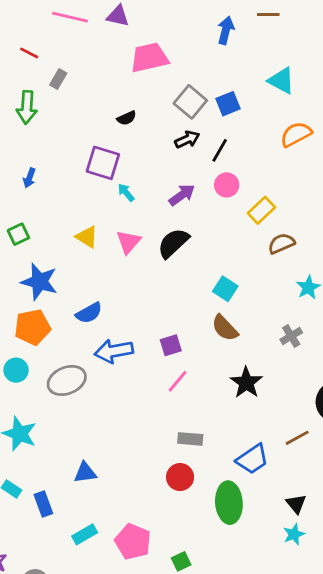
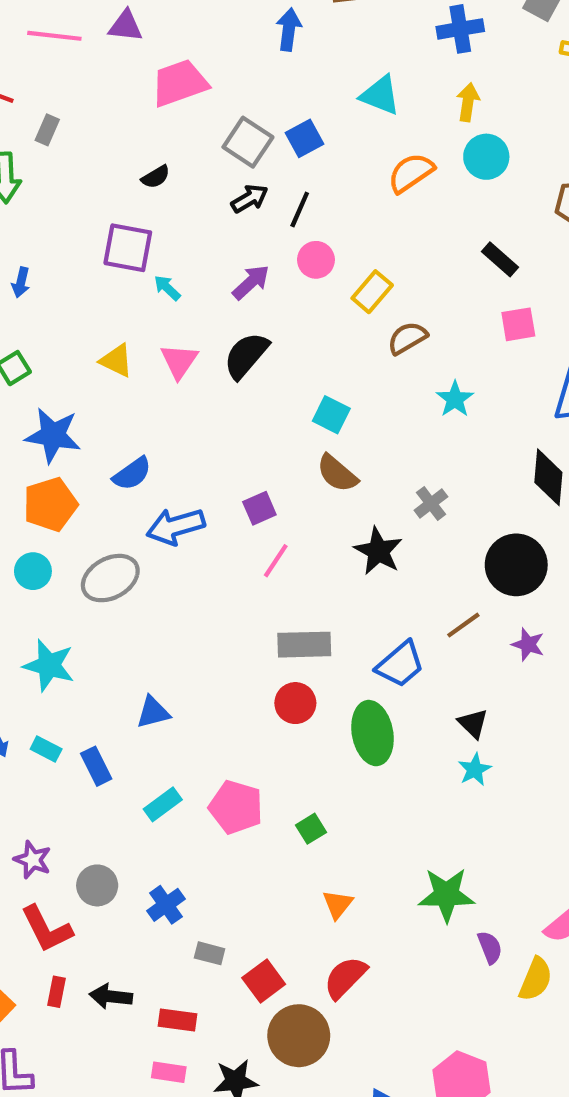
gray cross: (291, 336) -> (431, 503), moved
gray rectangle: (190, 439) -> (304, 645), size x1.4

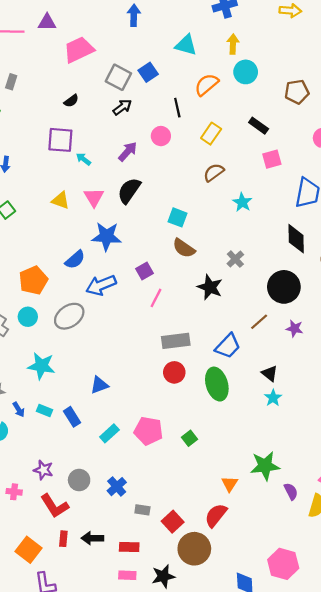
black line: (300, 209) -> (177, 108), moved, turned -30
yellow rectangle: (372, 292) -> (211, 134), moved
blue star: (53, 435) -> (107, 236), moved
orange triangle: (338, 904) -> (230, 484), moved

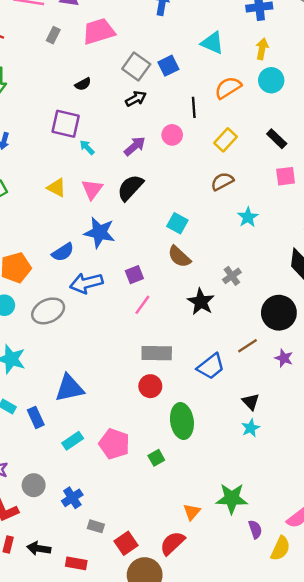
gray rectangle: (11, 82) -> (53, 35), moved
green ellipse: (217, 384) -> (182, 421), moved
blue triangle: (99, 385) -> (69, 388), size x1.5

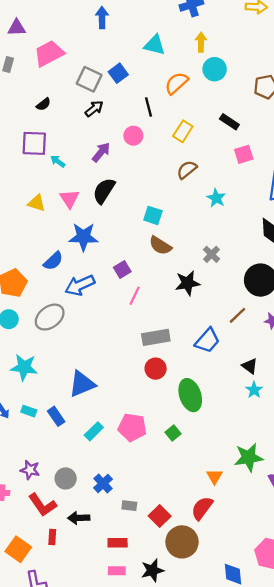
black star: (201, 302) -> (188, 283), turned -30
black arrow: (39, 548) -> (79, 518), moved

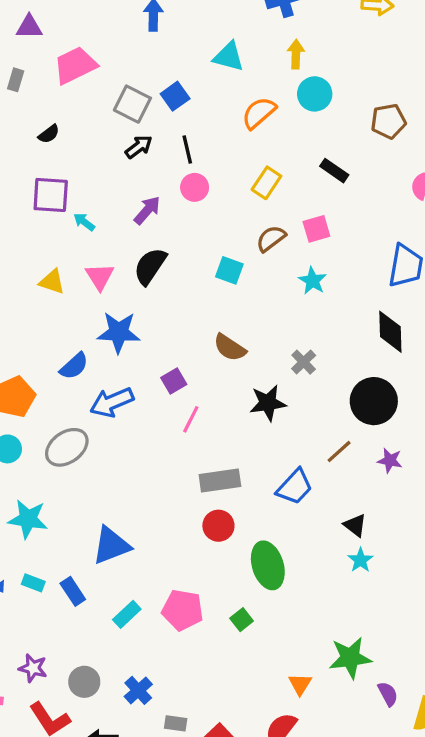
black semicircle: (43, 104) -> (49, 134), moved
black line: (148, 107) -> (187, 150), moved
pink square: (244, 154) -> (316, 229), moved
cyan square: (153, 215) -> (229, 270), moved

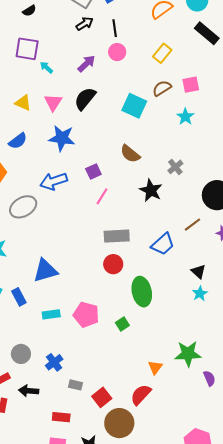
black rectangle: (334, 171) -> (207, 33), moved, size x1.4
cyan square: (229, 270) -> (134, 106), size x1.4
blue semicircle: (74, 366) -> (18, 141), moved
black star: (268, 403) -> (151, 190), turned 30
cyan rectangle: (127, 614) -> (51, 314), turned 30

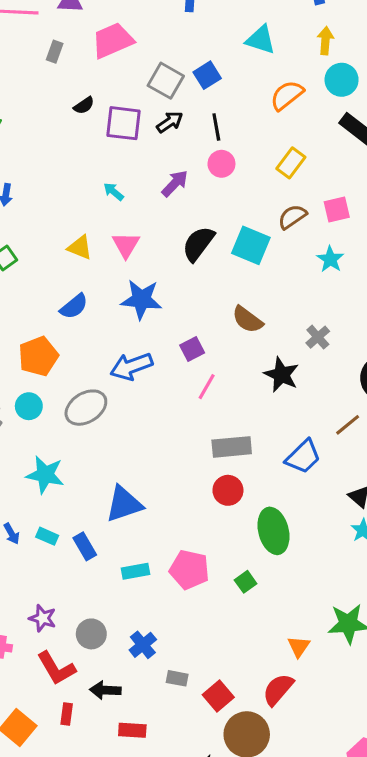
purple square: (27, 49) -> (124, 123), moved
black semicircle: (85, 99) -> (198, 244), moved
red rectangle: (61, 417) -> (132, 730), moved

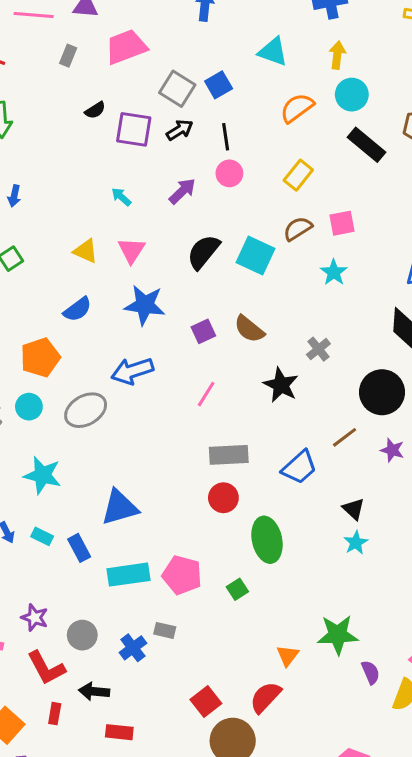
purple square: (192, 349) -> (203, 331), moved
cyan rectangle: (135, 571) -> (129, 575), size x1.5
gray rectangle: (177, 678) -> (165, 630), moved

